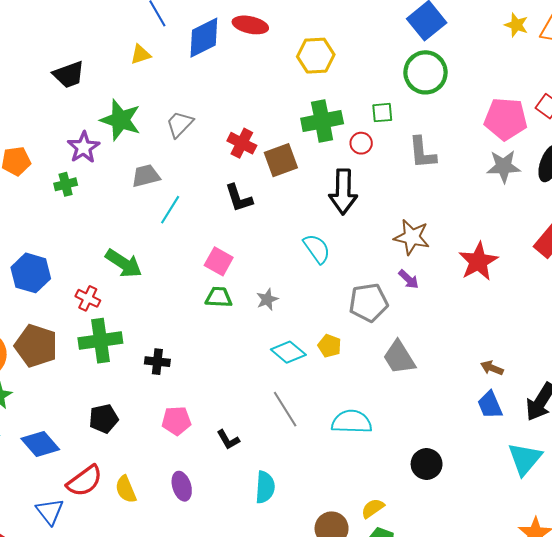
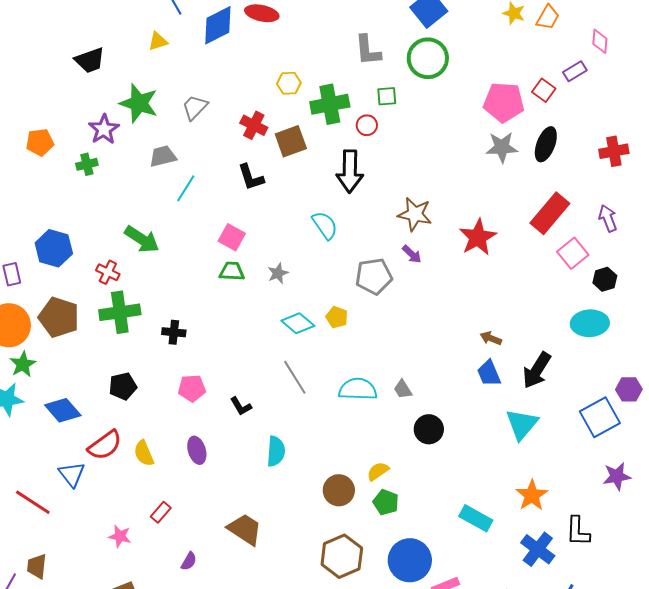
yellow hexagon: (316, 56) -> (289, 83), moved, size x0.7
gray L-shape: (422, 153) -> (368, 50), moved
gray trapezoid: (399, 357) -> (403, 389), moved, size x0.6

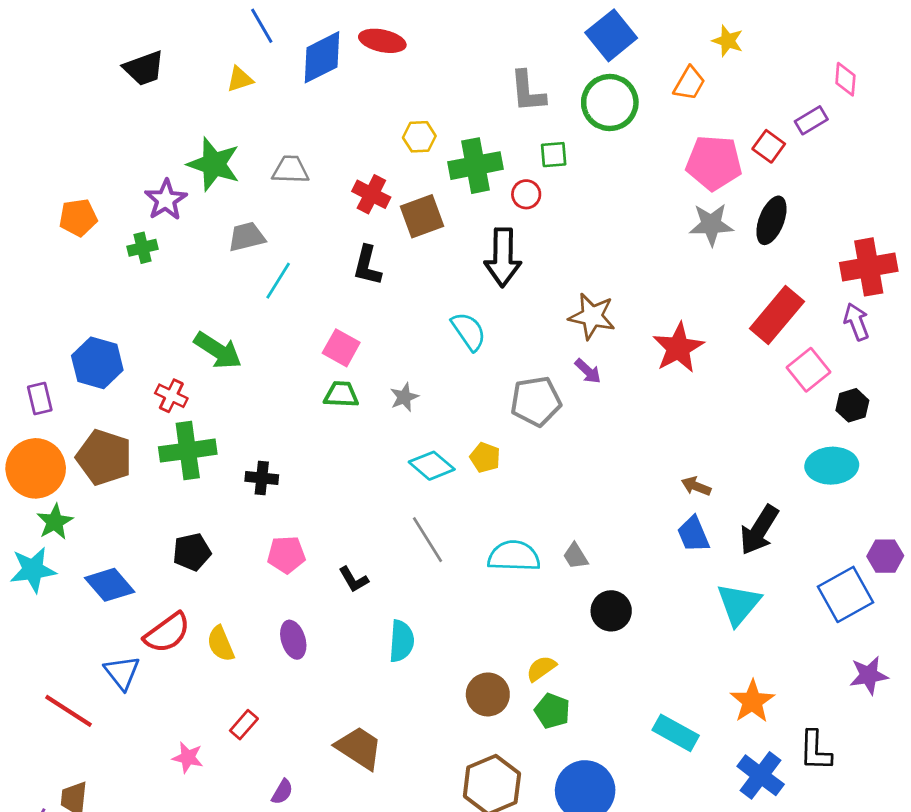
orange trapezoid: (548, 17) -> (689, 83), moved
black trapezoid: (90, 60) -> (144, 68), moved
gray trapezoid: (195, 107) -> (291, 170), turned 48
red cross: (614, 151) -> (869, 267), moved, size x1.4
black L-shape: (251, 177) -> (367, 266), turned 32

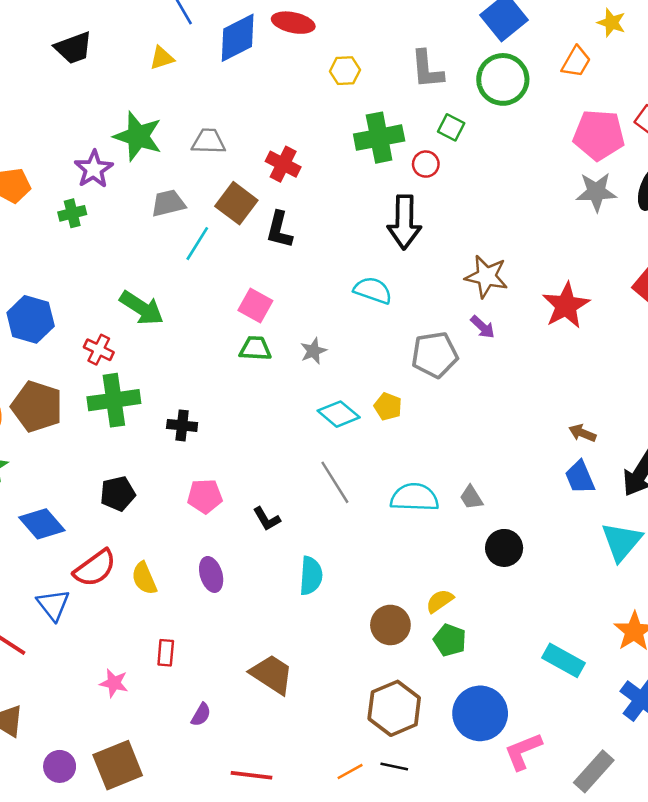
yellow hexagon: (419, 137) -> (345, 71), moved
green square: (554, 155) -> (451, 127), turned 32
brown square: (422, 216) -> (236, 203), moved, turned -33
cyan semicircle: (469, 331) -> (373, 290), turned -36
red rectangle: (244, 725) -> (166, 653), turned -36

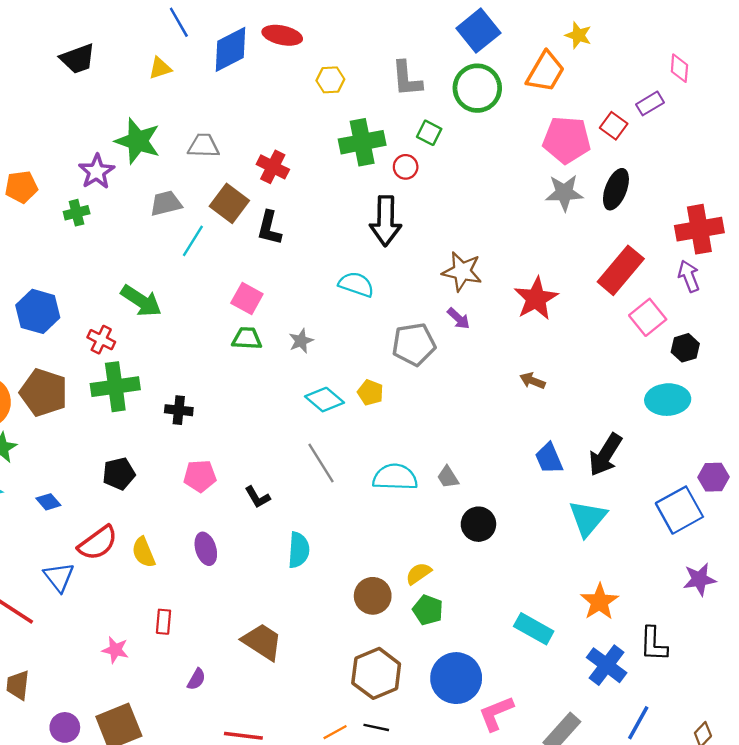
orange trapezoid: (576, 62) -> (545, 72), size x1.4
brown arrow: (582, 433) -> (533, 381), moved
blue diamond: (42, 524) -> (48, 502), size x0.6

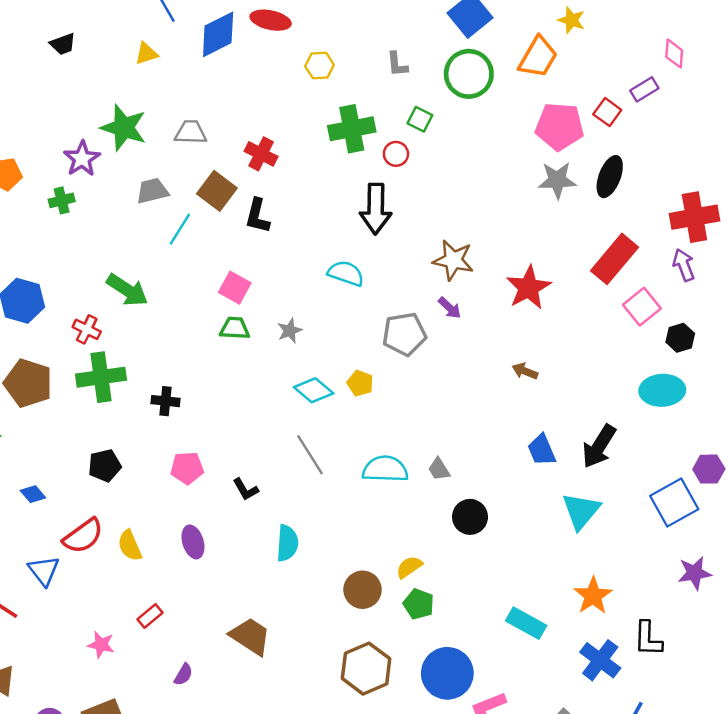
black trapezoid: (78, 59) -> (63, 44), size x0.7
gray L-shape: (407, 79) -> (397, 64), size x0.7
red rectangle: (163, 622) -> (150, 616), turned 45

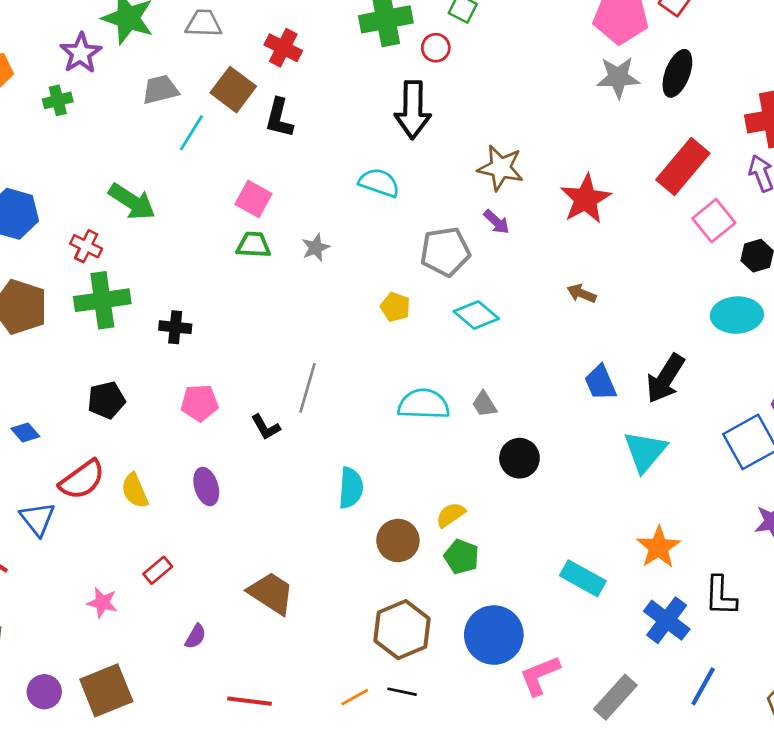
cyan diamond: (314, 390) -> (476, 315), moved
gray line: (310, 455) -> (308, 388), moved, turned 48
cyan semicircle: (287, 543) -> (351, 488), moved

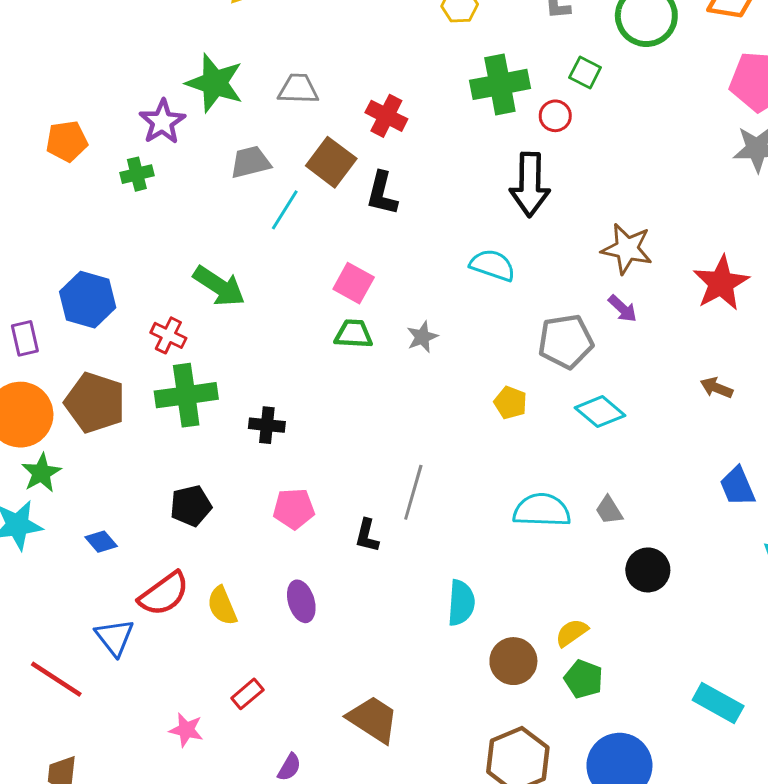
black L-shape: (266, 427) -> (367, 536), turned 44

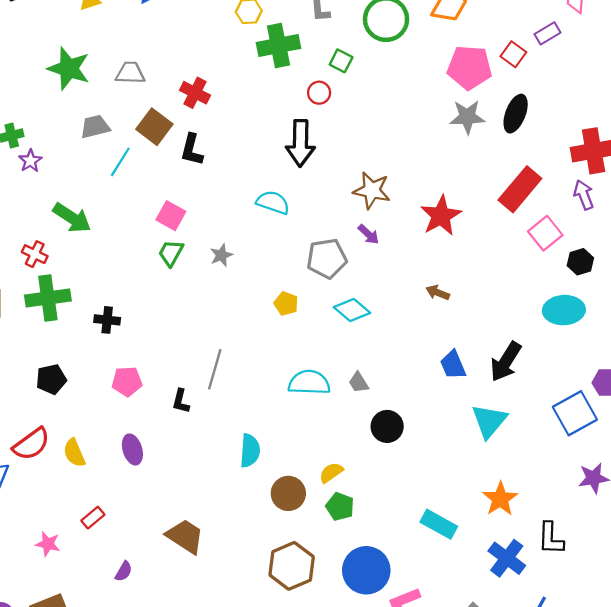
green cross: (500, 84) -> (278, 45), moved
purple star: (162, 122) -> (30, 161), moved, size x0.7
green trapezoid: (354, 334) -> (171, 253), turned -64

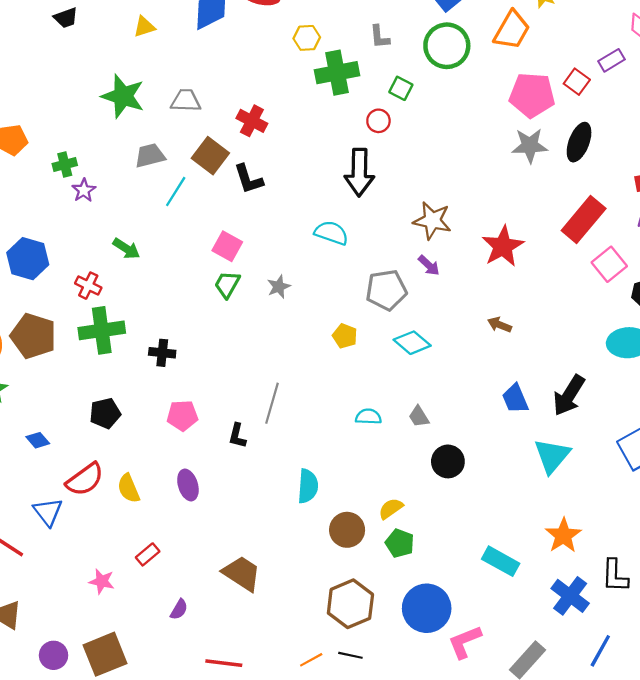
black L-shape: (192, 150) -> (248, 179), turned -32
green arrow: (72, 218) -> (126, 249), size x0.7
cyan semicircle: (309, 383) -> (368, 417), size x0.6

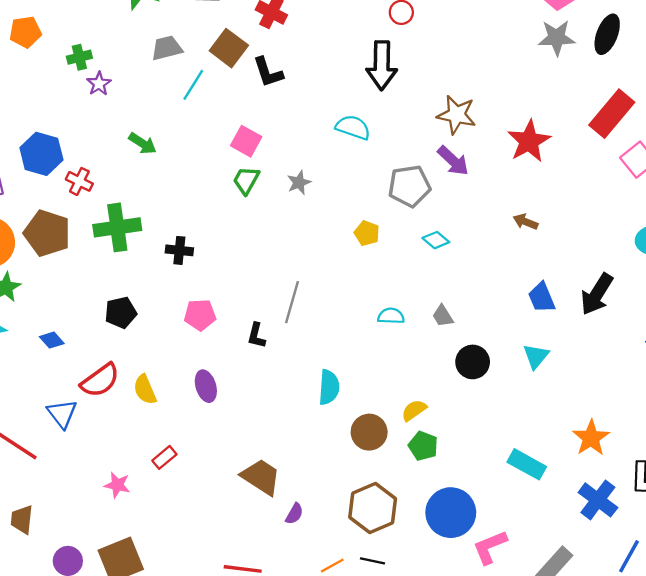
purple arrow: (429, 265) -> (453, 161), size x1.4
red cross: (88, 286) -> (79, 181), moved
cyan diamond: (412, 343) -> (436, 240), size x0.7
cyan triangle: (552, 456) -> (536, 356), moved, size x0.7
purple semicircle: (179, 609) -> (294, 514), moved

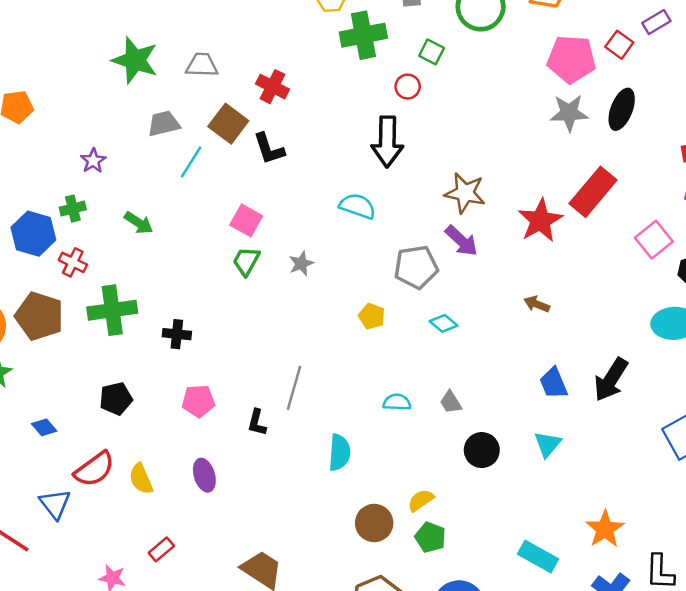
green cross: (79, 57) -> (73, 209), moved
red rectangle: (612, 114) -> (593, 192), moved
cyan semicircle: (329, 387) -> (339, 452), moved

